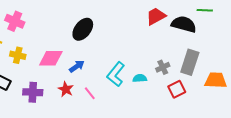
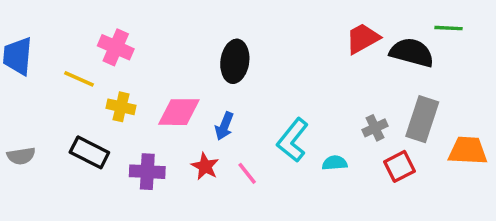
black ellipse: (83, 29) -> (235, 61), turned -30
blue arrow: (77, 66) -> (224, 126), turned 147
cyan semicircle: (140, 78) -> (335, 163), moved

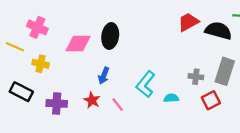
pink diamond: (179, 112) -> (78, 43), moved
gray cross: (375, 128) -> (196, 77), turned 32

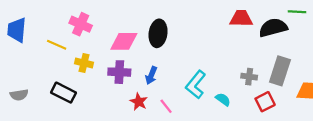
red trapezoid: (188, 22) -> (241, 19), turned 30
black semicircle: (218, 31) -> (273, 28), turned -30
cyan semicircle: (171, 98) -> (223, 99), turned 40
purple cross: (57, 103) -> (119, 72), moved

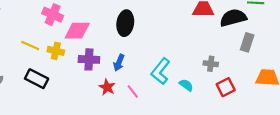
pink diamond: (124, 41) -> (77, 31), moved
yellow line: (57, 45) -> (30, 46), moved
gray rectangle: (280, 71) -> (247, 42), moved, size x0.7

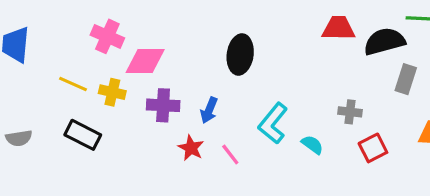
black ellipse: (125, 23) -> (240, 54), moved

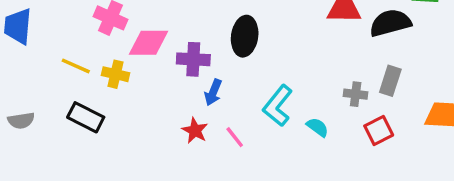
gray rectangle: (406, 79) -> (390, 81), moved
purple cross: (163, 105) -> (193, 59), moved

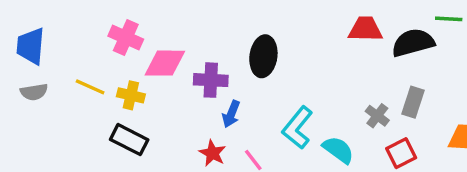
gray cross: (356, 94) -> (377, 116), turned 30
black rectangle: (86, 117) -> (129, 140), moved
gray semicircle: (21, 121) -> (34, 92), moved
cyan semicircle: (317, 127) -> (338, 150), size x1.4

